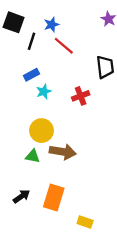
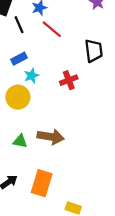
black line: (31, 41) -> (19, 25), turned -42
yellow circle: (42, 131) -> (18, 97), moved

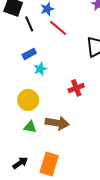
red cross: (69, 80) -> (76, 88), moved
yellow circle: (18, 97) -> (28, 100), moved

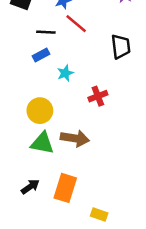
black line: (29, 24) -> (46, 32), moved, turned -63
cyan star: (40, 69) -> (65, 73), moved
green triangle: (30, 127) -> (42, 143), size x1.5

